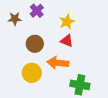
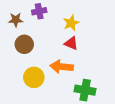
purple cross: (37, 11) -> (39, 11), turned 32
brown circle: (35, 44) -> (24, 44), moved

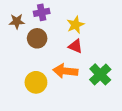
brown circle: (24, 44) -> (37, 38), moved
green cross: (85, 90) -> (100, 74), moved, turned 36

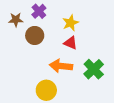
purple cross: (42, 12) -> (39, 11), turned -32
yellow circle: (36, 82) -> (46, 90), moved

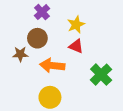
brown star: (16, 20) -> (20, 54), moved
orange arrow: (61, 66) -> (52, 65), moved

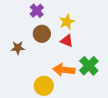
brown circle: (37, 38) -> (42, 34), moved
orange arrow: (52, 65) -> (64, 70), moved

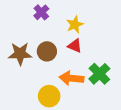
brown circle: (42, 34) -> (47, 51), moved
brown star: (18, 48) -> (20, 54), size x1.5

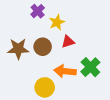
yellow star: (75, 25) -> (57, 22), moved
red triangle: (75, 46) -> (68, 42), turned -40

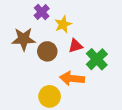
brown star: (18, 49) -> (24, 39), moved
green cross: (90, 67) -> (97, 59), moved

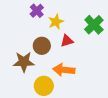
brown star: (24, 39) -> (24, 62), moved
green cross: (97, 59) -> (94, 25), moved

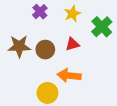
yellow star: (56, 22) -> (72, 14), moved
brown star: (24, 62) -> (19, 46), moved

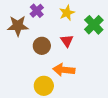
red triangle: (72, 44) -> (67, 41), turned -48
brown star: (19, 46) -> (18, 26), moved

